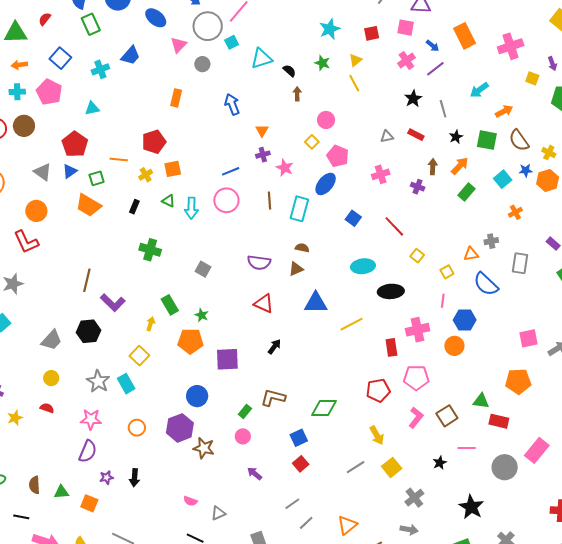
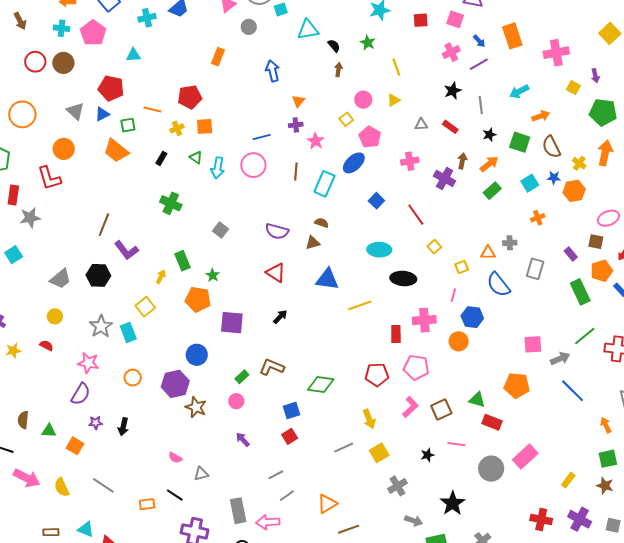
yellow triangle: (355, 60) -> (394, 100), moved
red pentagon: (75, 144) -> (111, 88), turned -30
purple cross: (418, 187) -> (445, 178), size x1.5
gray arrow: (409, 530) -> (414, 521), moved

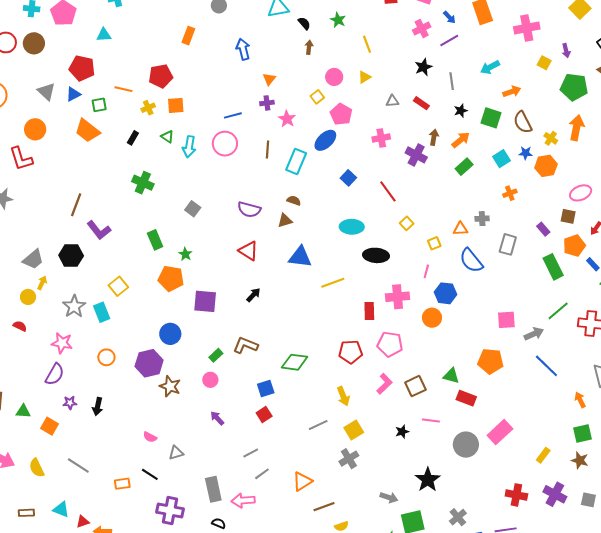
yellow arrow: (161, 277) -> (42, 283), moved
gray cross: (398, 486) -> (349, 459), moved

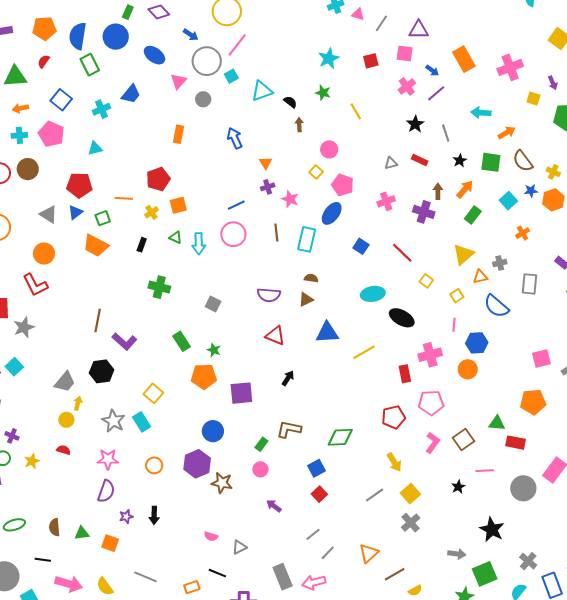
cyan arrow: (490, 67) -> (481, 113), turned 42
yellow triangle: (364, 77) -> (463, 254), moved, size x1.6
black ellipse: (376, 255) -> (402, 318), turned 35

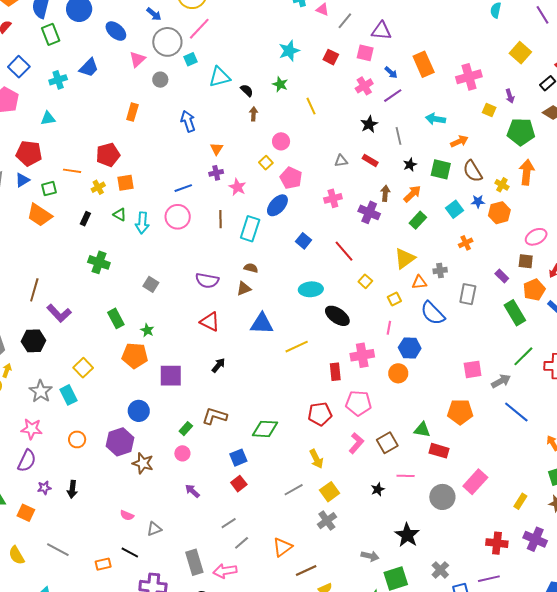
red square: (371, 61) -> (331, 57), turned 35

